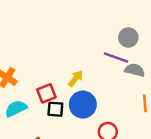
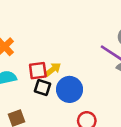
yellow arrow: (76, 78) -> (53, 69), moved

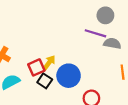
black square: (43, 88) -> (45, 81), turned 32

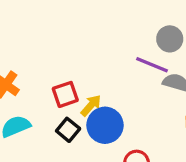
yellow arrow: (49, 63) -> (91, 105), moved
red square: (36, 67) -> (65, 94), moved

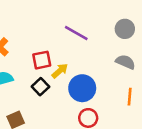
purple line: (152, 65) -> (76, 33), moved
blue circle: (105, 125) -> (82, 88), moved

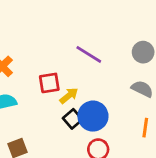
black square: (40, 87) -> (73, 119), moved

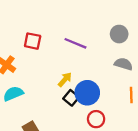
red square: (49, 83) -> (33, 41), moved, turned 30

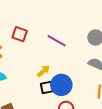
black square: (71, 98) -> (47, 88), turned 32

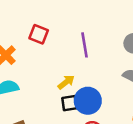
purple line: (57, 41) -> (85, 45), turned 48

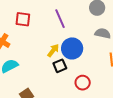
blue circle: (88, 101) -> (72, 48), moved

